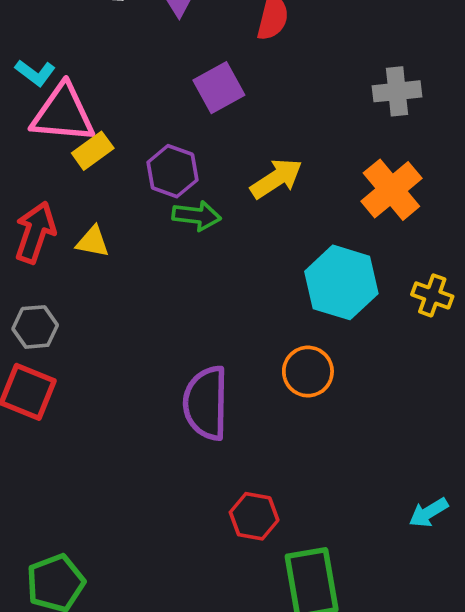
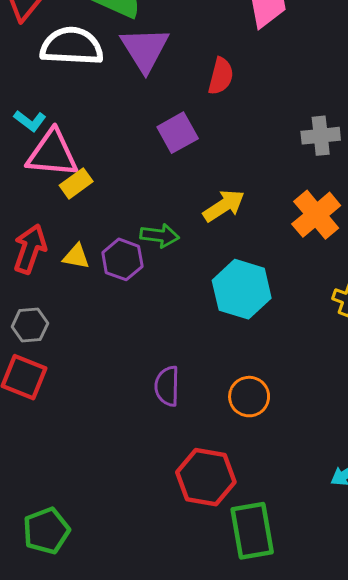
purple hexagon: (172, 171) -> (122, 259), moved
cyan hexagon: (341, 282) -> (242, 289), moved
orange circle: (308, 372) -> (249, 397), moved
purple semicircle: (206, 403) -> (167, 386), size x0.7
red hexagon: (254, 516) -> (206, 477), size x1.5

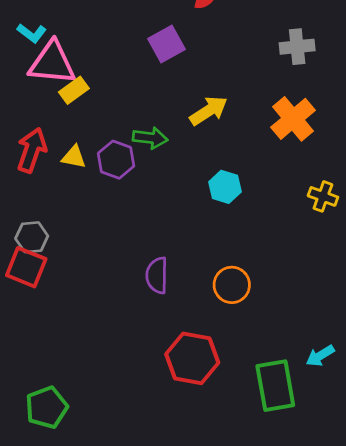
cyan hexagon: (242, 289) -> (225, 187), size x0.6
gray hexagon: (30, 325) -> (32, 237), moved
green rectangle: (252, 531) -> (275, 386), moved

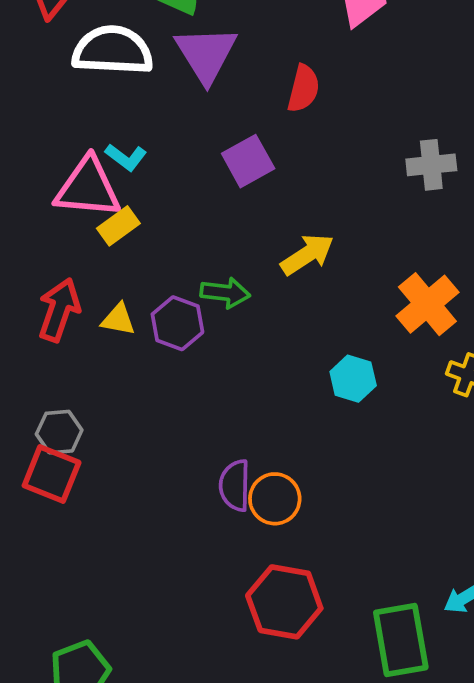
cyan L-shape: (32, 33) -> (126, 157), moved
orange cross: (293, 119) -> (427, 304), moved
cyan hexagon: (225, 187) -> (353, 379), moved
orange circle: (232, 285) -> (275, 499), moved

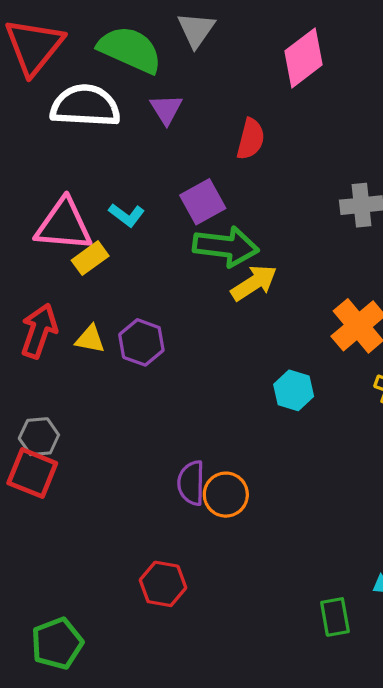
purple triangle: (206, 54) -> (166, 109), size x0.6
cyan L-shape: (126, 157) -> (127, 215), moved
green arrow: (225, 293) -> (226, 246), moved, size x1.5
red hexagon: (284, 602) -> (163, 584), moved, size x0.7
green rectangle: (401, 640) -> (335, 617), size x0.6

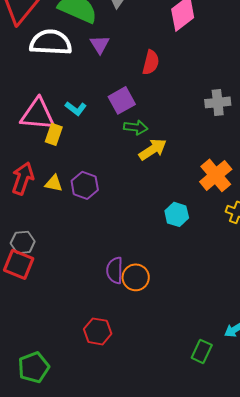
green arrow: (226, 246) -> (136, 127), size x0.6
yellow rectangle: (90, 258) -> (54, 134), turned -35
green rectangle: (335, 617) -> (202, 351), turned 35

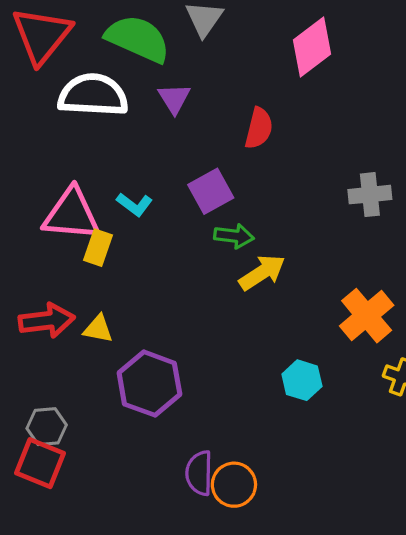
red arrow: (23, 178) -> (47, 321), turned 64
purple hexagon: (85, 185) -> (149, 384), moved, size x1.4

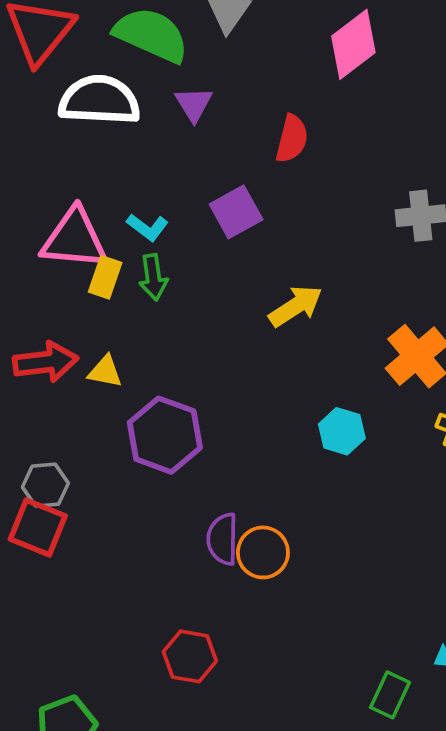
green arrow: (234, 236) -> (153, 277), moved, turned 75

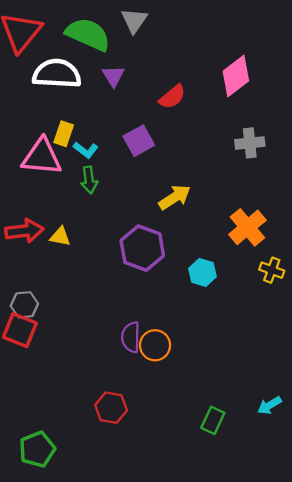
pink diamond: (353, 44) -> (236, 76), moved
red semicircle: (292, 139) -> (172, 97), turned 36
yellow rectangle: (105, 277) -> (64, 134), moved
purple hexagon: (165, 435) -> (142, 248), moved
green rectangle: (390, 695) -> (213, 420), moved

